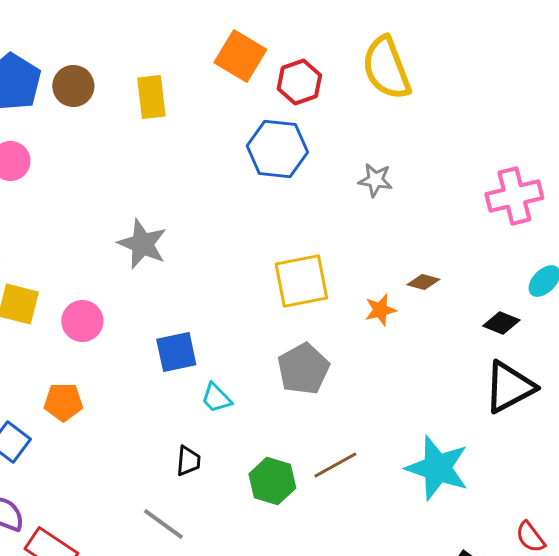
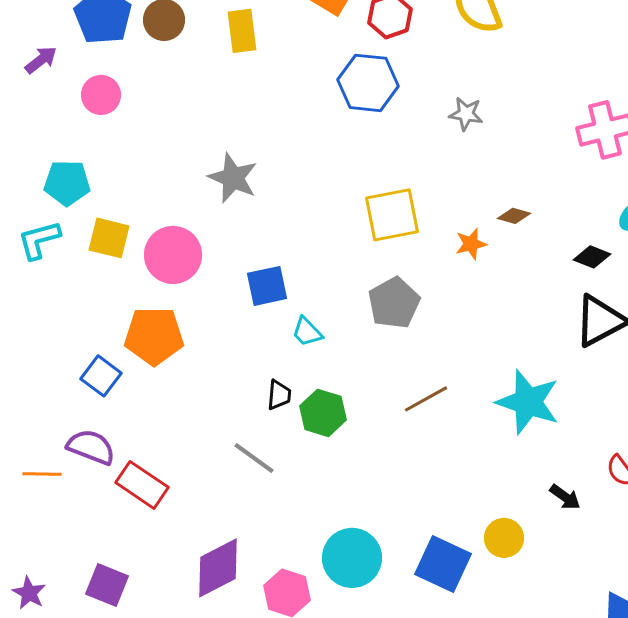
pink circle: (82, 321) -> (173, 255), size x1.4
orange pentagon: (63, 402) -> (154, 336), size x1.5
green hexagon: (272, 481) -> (323, 413), moved

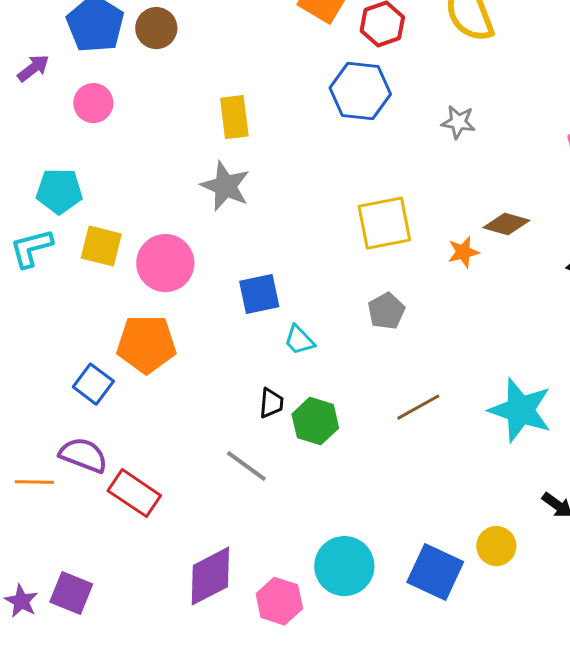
yellow rectangle: (242, 31) -> (234, 117), moved
brown diamond: (514, 216) -> (506, 224), size x1.4
gray pentagon: (394, 303) -> (386, 311), size x0.7
purple square: (107, 585) -> (71, 593), moved

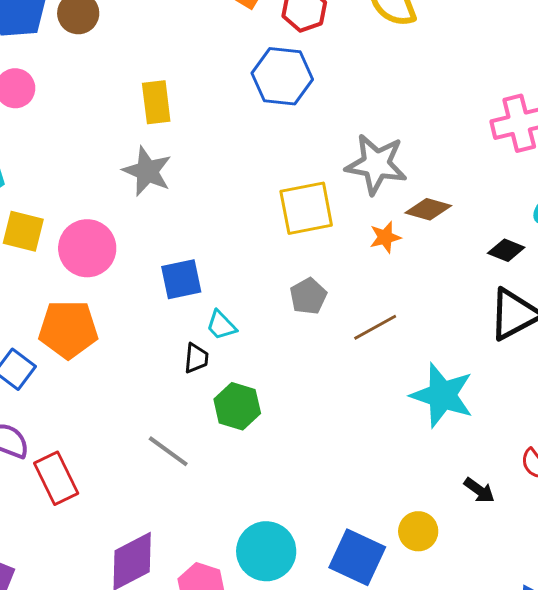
gray star: (458, 122) -> (376, 164), moved, size x1.8
black trapezoid: (271, 403) -> (196, 358), moved
brown line: (418, 407) -> (375, 327), moved
red rectangle: (134, 493) -> (56, 478), turned 30

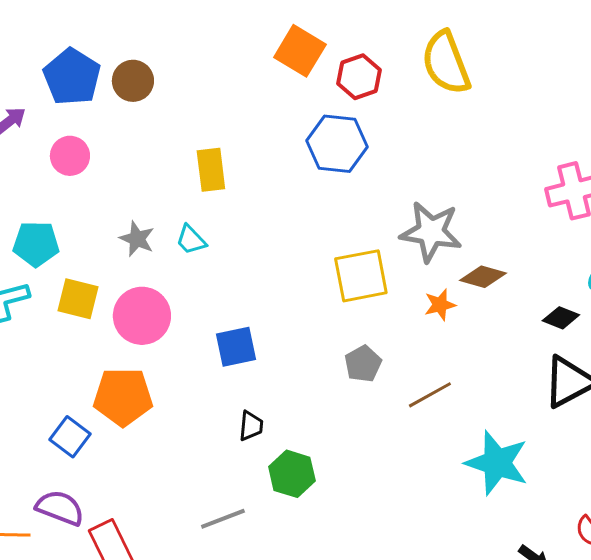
gray star: (147, 171) -> (137, 239), moved, size x0.7
cyan trapezoid: (221, 325) -> (191, 240), moved
gray line: (168, 451) -> (223, 519), turned -57

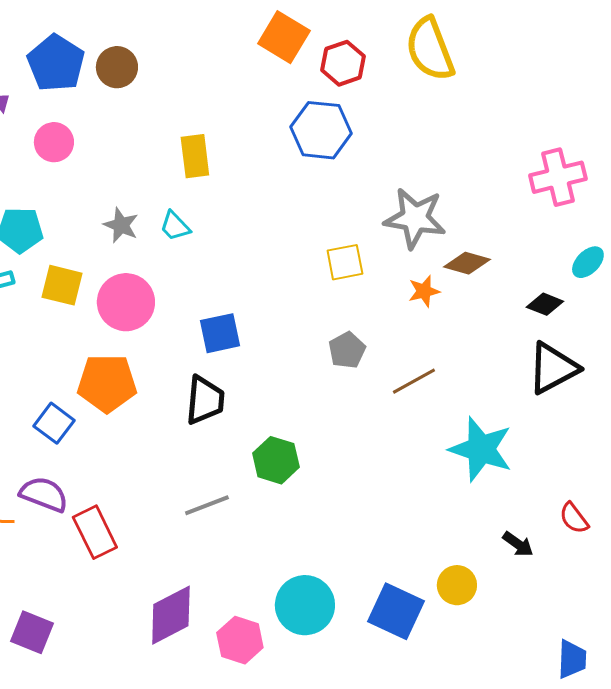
yellow square: (361, 276) -> (345, 262), size x0.7
black trapezoid: (251, 426) -> (205, 400), moved, size x1.6

